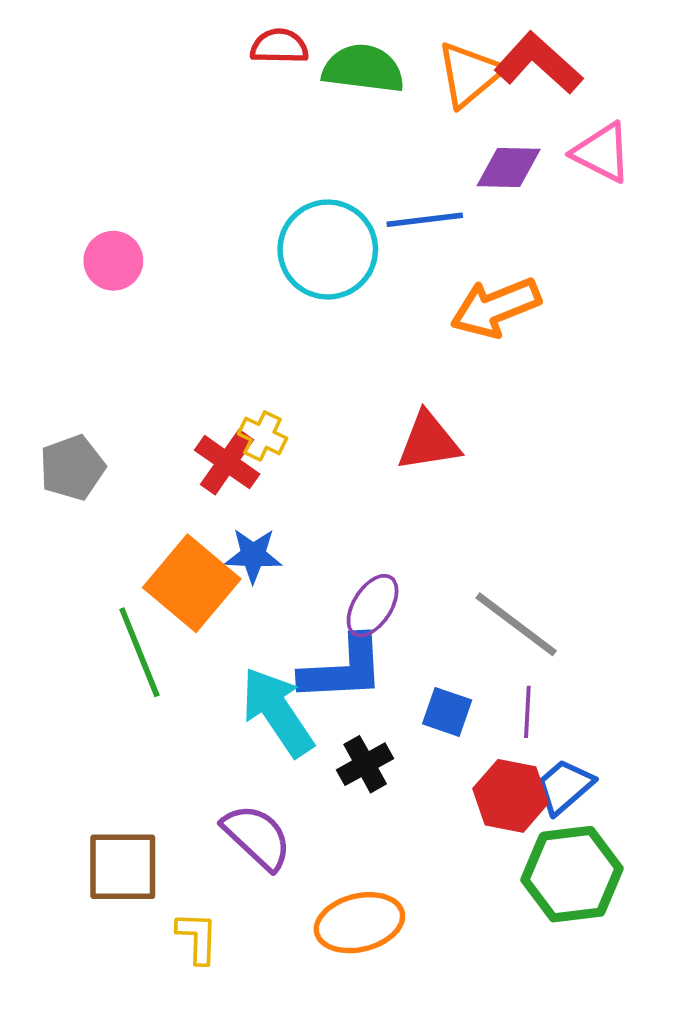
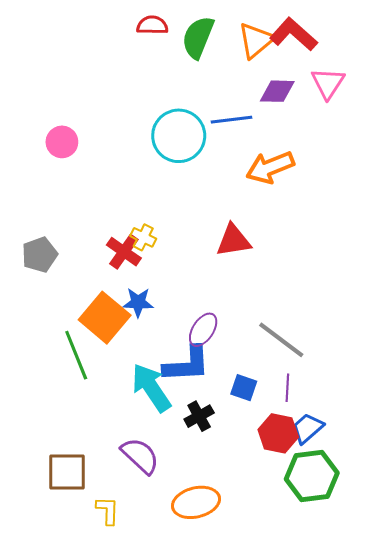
green semicircle: (363, 69) -> (198, 37), turned -75
pink triangle: (602, 153) -> (328, 83), turned 36

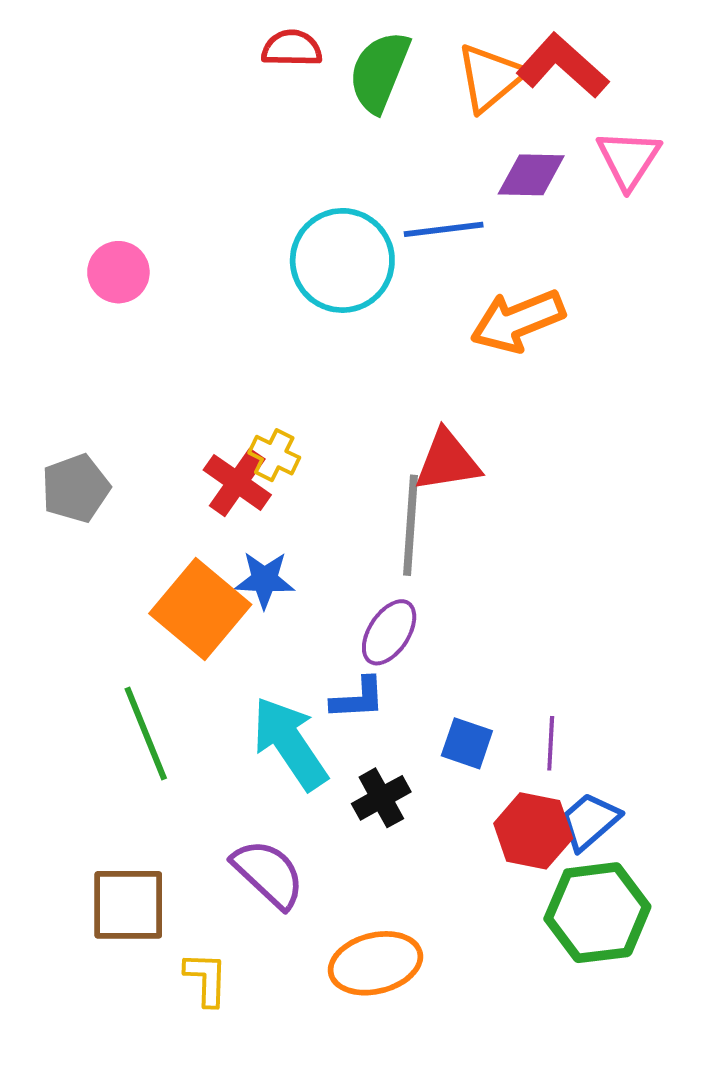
gray line: (281, 340) -> (410, 525), moved, turned 57
green line: (76, 355) -> (146, 734), moved
blue L-shape: (187, 364) -> (358, 699), size x0.6

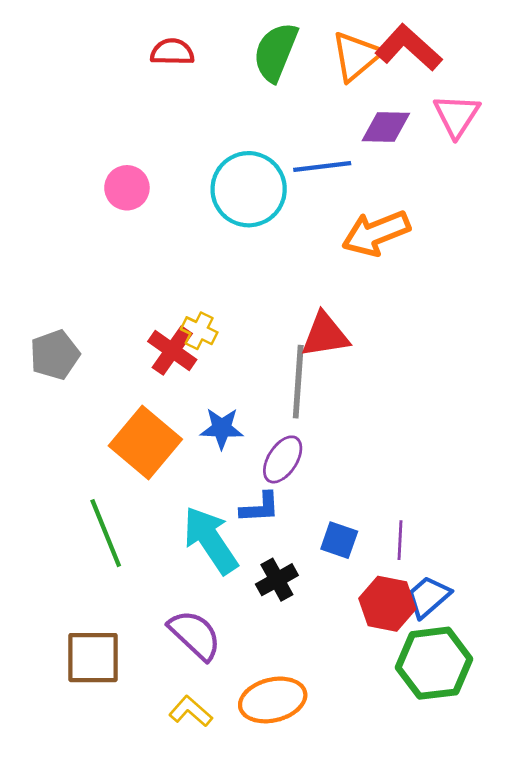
red semicircle: (292, 48) -> (172, 52), moved
pink circle: (118, 272) -> (127, 188), moved
blue star: (264, 580) -> (222, 428), moved
yellow L-shape: (206, 979) -> (191, 711), moved, turned -51

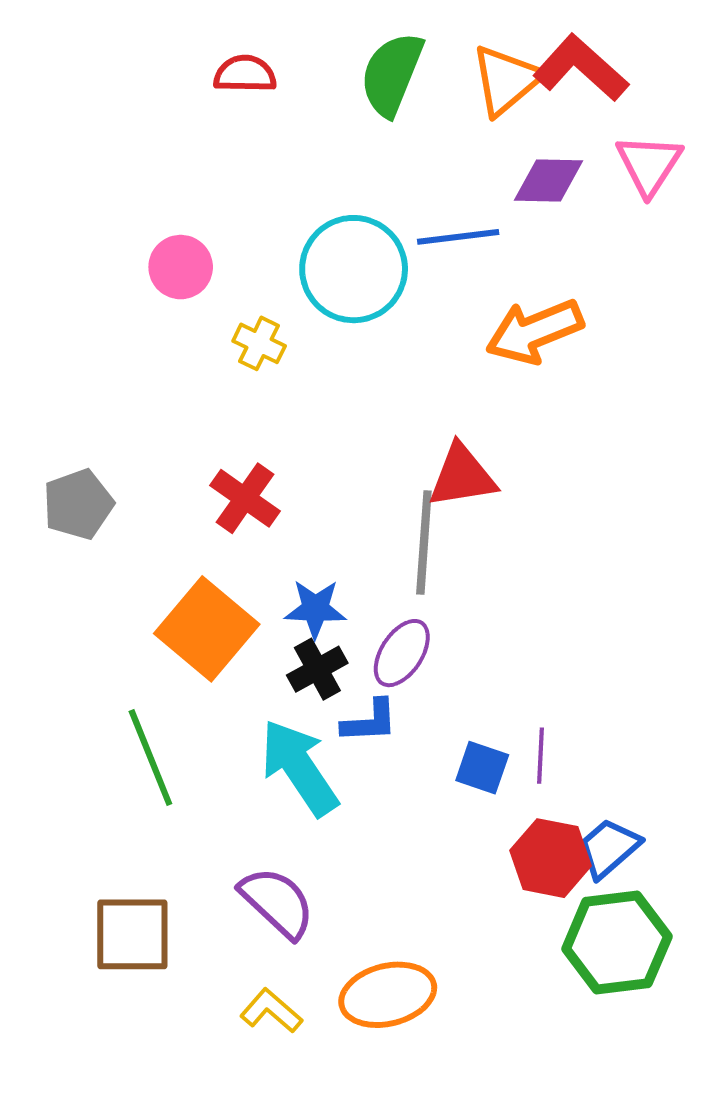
yellow cross: (199, 331) -> (259, 343), moved
purple line: (400, 540) -> (540, 756), moved
black cross: (277, 580) -> (317, 669), moved

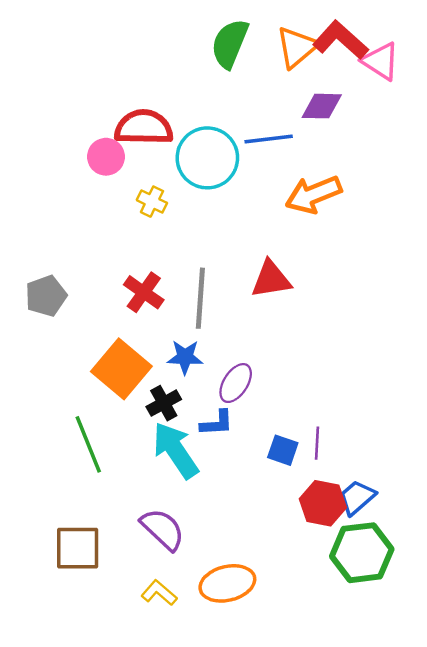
red semicircle: (245, 74) -> (144, 127), moved, size x1.6
pink triangle: (649, 164) -> (381, 61), moved, turned -30
gray line: (424, 542) -> (200, 298), moved
black cross: (317, 669) -> (164, 403), moved

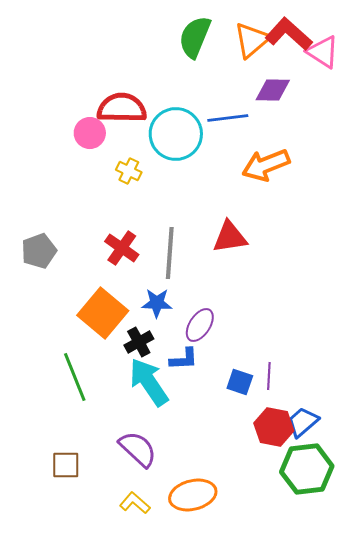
brown square: (78, 548) -> (66, 465), size x0.7

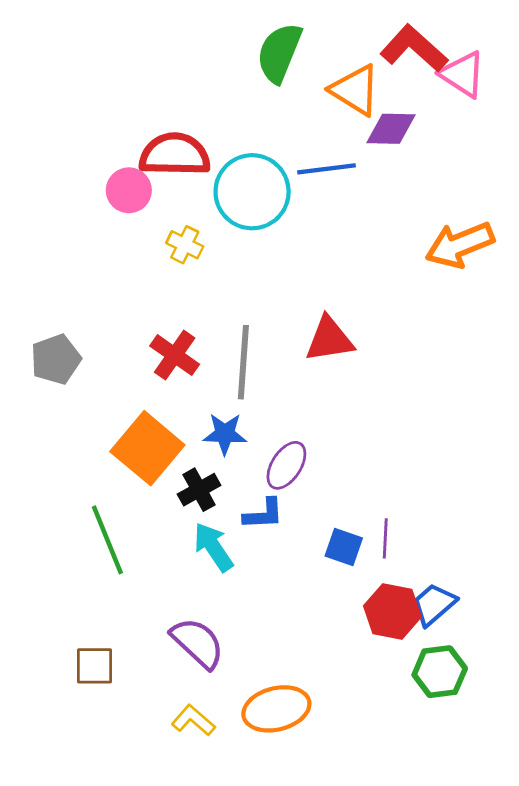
orange triangle: (252, 40) -> (355, 90), moved, turned -48
orange arrow: (266, 165) -> (460, 245), moved
cyan arrow: (149, 382) -> (213, 547), size x0.7
green hexagon: (307, 469) -> (440, 672), size x0.7

